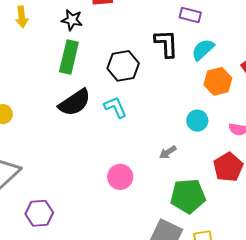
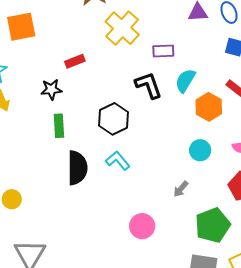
green rectangle: (69, 57) -> (59, 126), size x0.7
black semicircle: (75, 103) -> (77, 168), turned -40

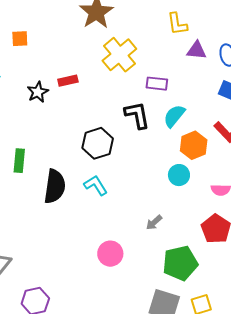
orange square: (21, 27) -> (20, 39), size x0.6
black star: (51, 89) -> (38, 92), moved, turned -30
green rectangle: (59, 126) -> (19, 161), moved
cyan circle: (200, 150) -> (179, 175), moved

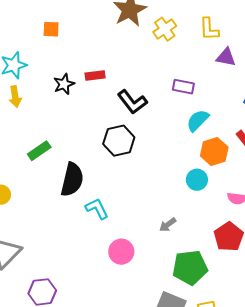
yellow cross: (119, 55) -> (165, 29), moved, size x0.7
black L-shape: (137, 115) -> (132, 102), moved, turned 148
green rectangle: (19, 161) -> (39, 151), turned 45
cyan L-shape: (96, 185) -> (97, 209), moved

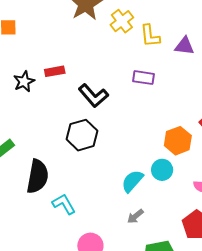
yellow L-shape: (209, 29) -> (150, 36), moved
cyan semicircle: (198, 120) -> (132, 181), moved

